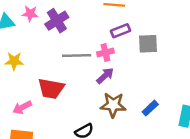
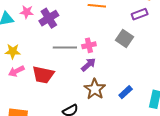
purple rectangle: (121, 31) -> (140, 14), moved
gray square: (148, 44) -> (125, 38), turned 36
brown star: (113, 105) -> (95, 89), turned 30
pink arrow: (22, 107) -> (16, 71), moved

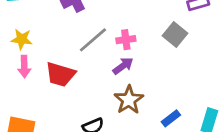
gray line: (65, 47) -> (93, 40), turned -45
pink arrow: (16, 71) -> (24, 67), turned -70
blue rectangle: (126, 92) -> (171, 118), moved

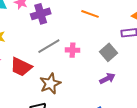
purple arrow: (123, 66) -> (107, 78), moved
brown star: (129, 100) -> (50, 84), moved

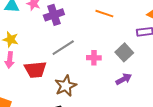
pink cross: (73, 50) -> (94, 58), moved
red trapezoid: (21, 67) -> (35, 70), turned -30

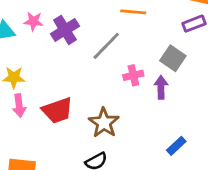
gray line: (63, 48) -> (106, 46), moved
purple arrow: (124, 79) -> (161, 87), moved, turned -49

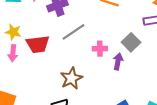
gray line: (106, 46) -> (74, 32), moved
red trapezoid: (57, 110) -> (38, 44), moved

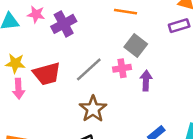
gray line: (74, 32) -> (89, 69), moved
gray square: (131, 42) -> (136, 46), moved

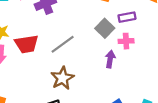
purple rectangle: (179, 26) -> (127, 17), moved
pink cross: (122, 68) -> (126, 41), moved

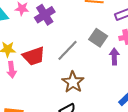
gray square: (105, 28) -> (98, 38), moved

